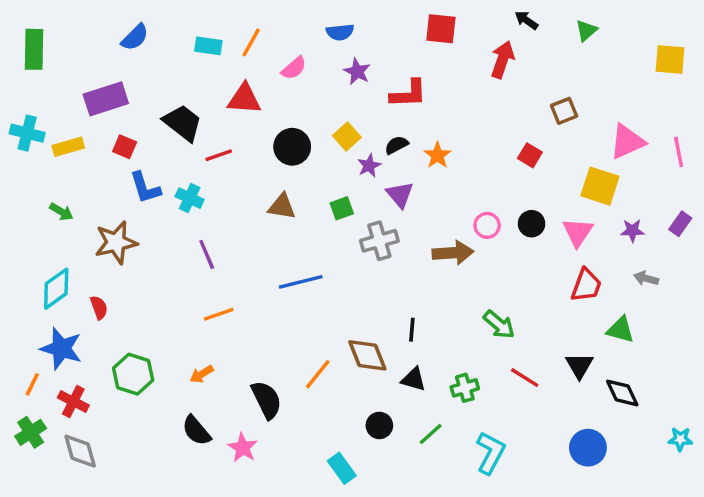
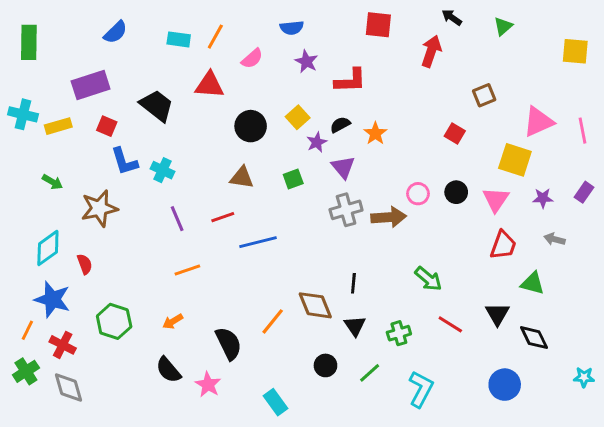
red line: (219, 155) -> (223, 217), moved
gray cross: (379, 241) -> (346, 210), moved
black triangle: (414, 379) -> (355, 326), turned 40
cyan rectangle: (342, 468) -> (276, 402), moved

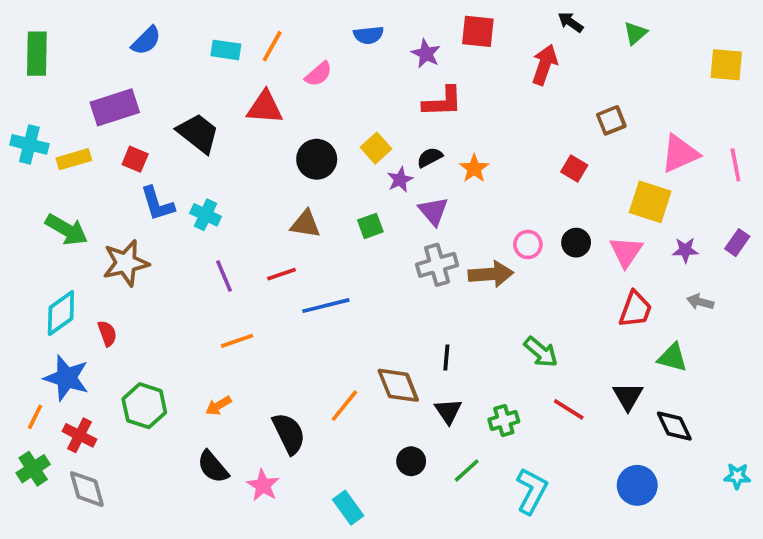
purple star: (306, 61) -> (426, 54), moved
green arrow: (52, 182) -> (66, 230), size x1.6

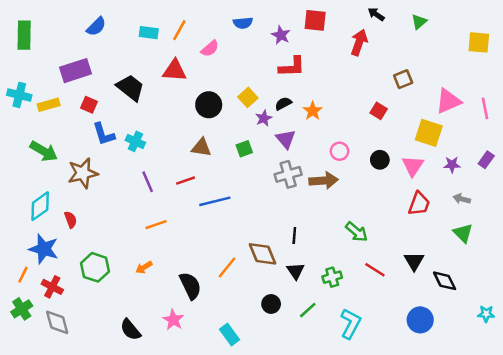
pink circle: (528, 244) -> (340, 151), moved
green triangle: (672, 357) -> (463, 233), moved, turned 30
black semicircle: (213, 467) -> (130, 330), moved

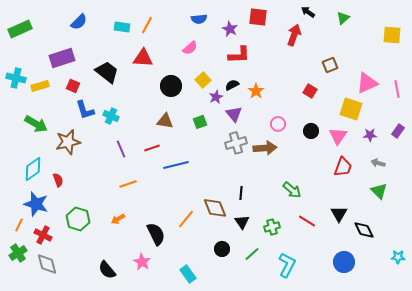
green rectangle: (24, 35) -> (20, 29), turned 65
pink semicircle: (210, 49) -> (190, 48), moved

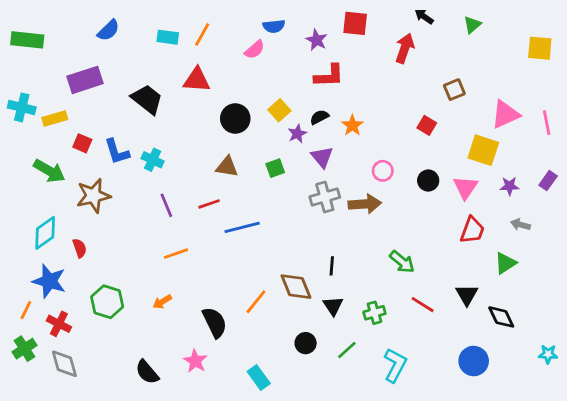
green rectangle: (20, 29) -> (27, 40), turned 30
pink semicircle: (190, 48) -> (255, 50), moved
red square: (73, 86) -> (82, 143), moved
green triangle: (379, 191) -> (505, 263), moved, turned 42

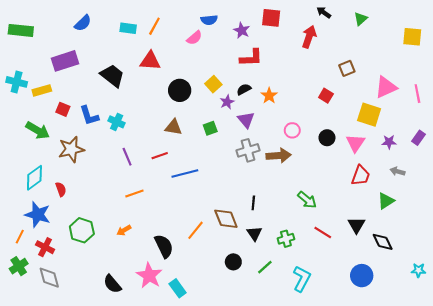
pink star: (195, 361) -> (149, 276), size x1.4
cyan rectangle: (259, 378) -> (178, 288), moved

